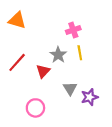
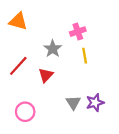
gray star: (58, 55) -> (53, 49), moved
gray triangle: (70, 88) -> (73, 103), moved
pink circle: (35, 108) -> (25, 112), moved

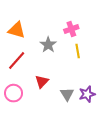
orange triangle: (18, 21) -> (17, 30), moved
red triangle: (46, 75) -> (42, 82), moved
pink circle: (25, 112) -> (14, 93), moved

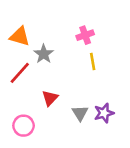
gray star: (48, 45) -> (44, 54), moved
pink circle: (14, 93) -> (24, 126), moved

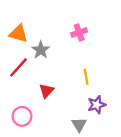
yellow line: (93, 62) -> (86, 77), moved
gray triangle: (80, 113) -> (79, 125), moved

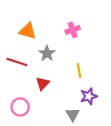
orange triangle: (19, 34) -> (28, 31), moved
gray star: (41, 50) -> (47, 53), moved
red line: (19, 67) -> (17, 62), turned 66

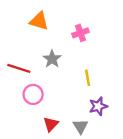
orange triangle: (28, 31) -> (39, 21), moved
red triangle: (43, 83) -> (51, 124), moved
pink circle: (20, 107) -> (33, 94), moved

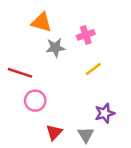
gray star: (52, 59) -> (55, 48), moved, turned 30
yellow line: (88, 78) -> (93, 69), moved, turned 63

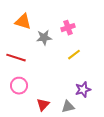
orange triangle: (41, 22) -> (23, 22), moved
pink circle: (35, 101) -> (19, 86), moved
gray triangle: (86, 135) -> (68, 107), turned 48

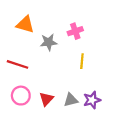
yellow line: (74, 55) -> (82, 61), turned -48
red triangle: (43, 105) -> (46, 99), moved
gray triangle: (68, 107) -> (71, 100), moved

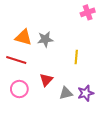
orange triangle: (25, 24) -> (23, 37), moved
pink cross: (75, 31) -> (88, 12), moved
red triangle: (46, 99) -> (46, 80), moved

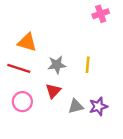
gray star: (45, 39) -> (57, 65), moved

